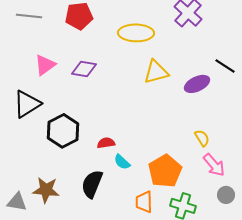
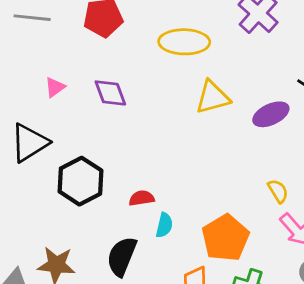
pink triangle: (45, 65) -> (55, 87), size x0.7
purple diamond: (84, 69) -> (110, 93), turned 60
cyan semicircle: (122, 162) -> (164, 225), turned -120

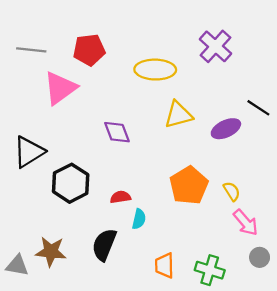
pink triangle: (55, 87) -> (60, 88), moved, size x2.0
purple diamond: (110, 93) -> (117, 132), moved
orange pentagon: (225, 238) -> (189, 185), moved

